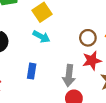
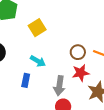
cyan arrow: (41, 37) -> (38, 61), moved

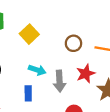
brown circle: (78, 52) -> (73, 43), moved
gray arrow: (59, 86) -> (60, 81), moved

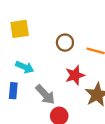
yellow square: (29, 34) -> (20, 29), turned 30
gray arrow: (60, 81) -> (45, 95), moved, turned -45

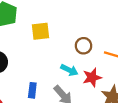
cyan arrow: (25, 67) -> (69, 70), moved

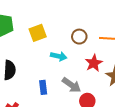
cyan arrow: (69, 70) -> (59, 56), moved

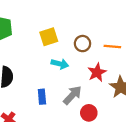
yellow square: (38, 33) -> (49, 37), moved
gray arrow: (71, 85) -> (72, 95), turned -84

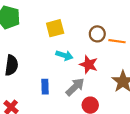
brown circle: (82, 44) -> (97, 34), moved
red star: (97, 72) -> (89, 64), moved, turned -30

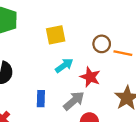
cyan arrow: (64, 55) -> (64, 65), turned -56

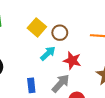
yellow square: (56, 35) -> (37, 27), turned -30
brown circle: (102, 44) -> (60, 33), moved

